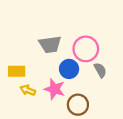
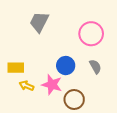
gray trapezoid: (50, 44) -> (39, 22), moved, turned 125
pink circle: (86, 49) -> (91, 34), moved

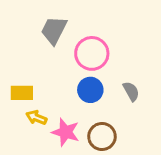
pink circle: (91, 34) -> (92, 53), moved
pink star: (52, 85) -> (66, 132), moved

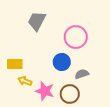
pink circle: (92, 53) -> (76, 37), moved
gray semicircle: (131, 91) -> (82, 74), moved, turned -80

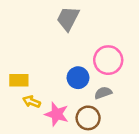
gray trapezoid: (37, 21) -> (68, 19), moved
pink circle: (76, 37) -> (108, 60), moved

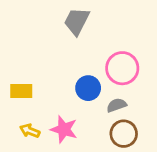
yellow arrow: (31, 102) -> (30, 131), moved
brown circle: (88, 118) -> (124, 134), moved

